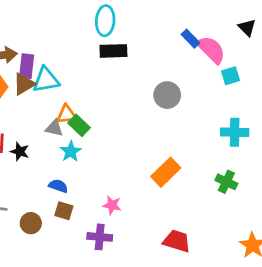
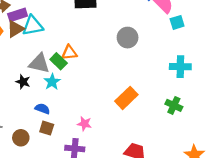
purple rectangle: (27, 66) -> (18, 15), turned 66
orange triangle: (67, 114) -> (69, 53), moved
gray triangle: (54, 128) -> (39, 63), size x1.5
black star: (20, 152) -> (23, 82), moved

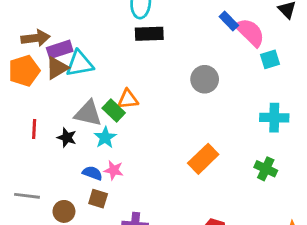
pink star: (84, 124) -> (114, 170), moved

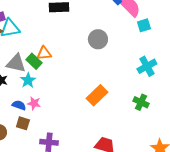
cyan cross: (274, 118) -> (147, 66), turned -30

